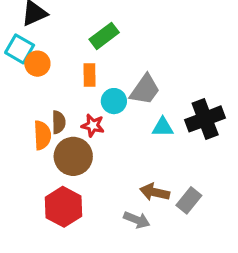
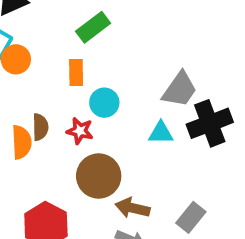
gray trapezoid: (145, 90) -> (180, 89), moved
brown circle: (73, 156) -> (99, 176), moved
brown arrow: (155, 192) -> (133, 208), moved

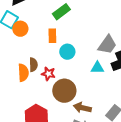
red star: (80, 131) -> (48, 74), moved

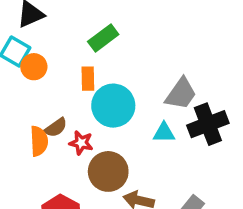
cyan circle: (67, 52) -> (113, 106), size x1.6
brown semicircle: (33, 65) -> (56, 128), turned 56

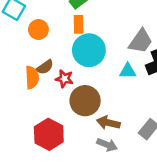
orange circle: (34, 67) -> (38, 30), moved
orange rectangle: (88, 79) -> (79, 24), moved

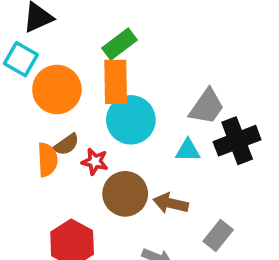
orange rectangle: (79, 24) -> (116, 82), size x1.6
orange circle: (38, 30) -> (57, 89), size x1.6
brown arrow: (108, 123) -> (171, 203), moved

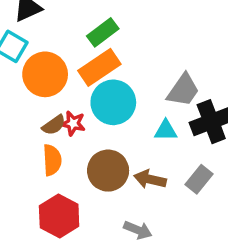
orange rectangle: (116, 82) -> (99, 67), turned 57
orange semicircle: (47, 160) -> (52, 160), moved
red star: (95, 162) -> (73, 123), moved
gray rectangle: (218, 236) -> (199, 179), moved

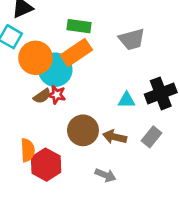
green rectangle: (103, 32) -> (79, 26), turned 45
gray trapezoid: (183, 90) -> (132, 39), moved, turned 40
cyan circle: (113, 102) -> (55, 70), moved
orange semicircle: (52, 160) -> (28, 150), moved

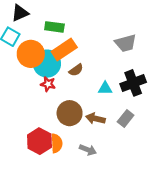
green rectangle: (79, 26) -> (54, 27), moved
gray trapezoid: (132, 39) -> (126, 43), moved
brown semicircle: (42, 96) -> (76, 70), moved
orange semicircle: (28, 150) -> (57, 143), moved

